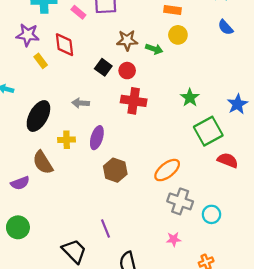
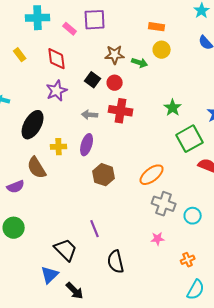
purple star: (28, 35) -> (57, 91), moved, turned -30
yellow rectangle: (41, 61) -> (20, 55), moved
gray arrow: (81, 103) -> (90, 115), moved

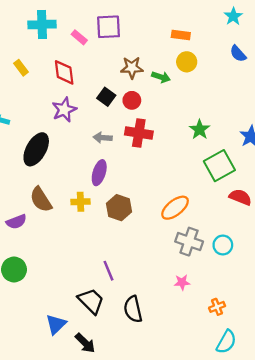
yellow cross: (59, 147) -> (81, 202), moved
cyan circle: (193, 216) -> (223, 245), moved
black trapezoid: (66, 250) -> (91, 301), moved

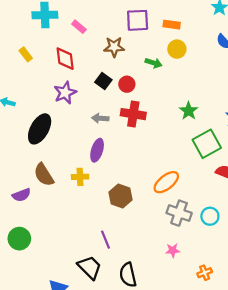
purple square: (109, 27) -> (138, 20), moved
brown star: (132, 68) -> (114, 47), moved
brown hexagon: (119, 208) -> (120, 196), moved

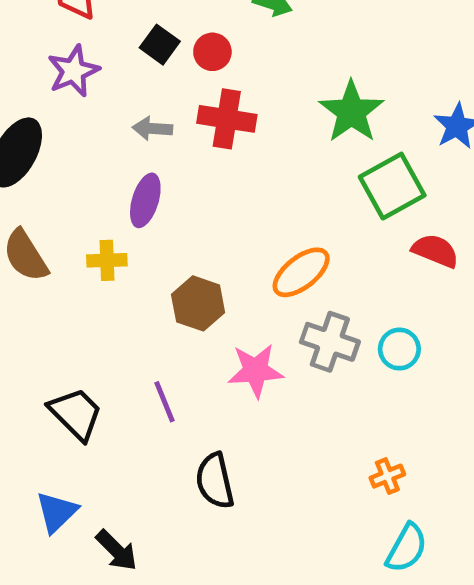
green star: (189, 111) -> (351, 112), size x1.5
pink star: (173, 250) -> (256, 371), moved, size x1.6
black trapezoid: (90, 267) -> (76, 414), moved

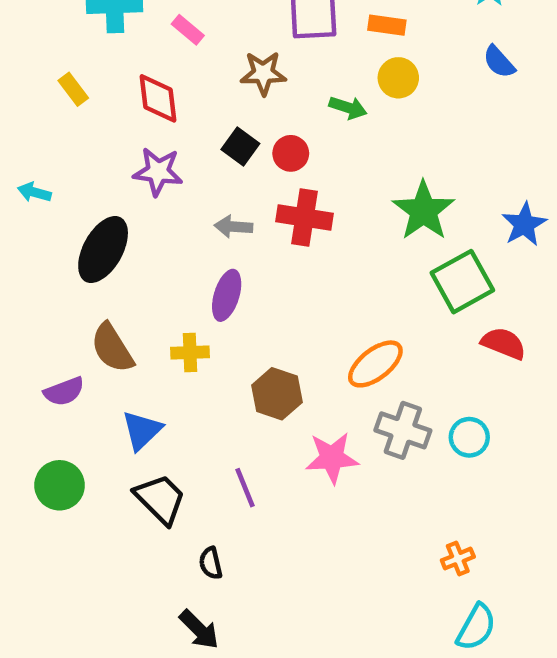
purple star: (73, 71) -> (158, 172), turned 30
black semicircle: (215, 481) -> (211, 563), moved, size x0.6
blue triangle: (57, 512) -> (142, 430), moved

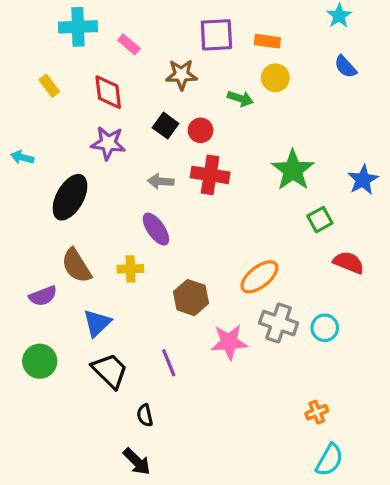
green square: (462, 282) -> (320, 220), size x0.6
purple ellipse: (227, 295) -> (156, 229), turned -52

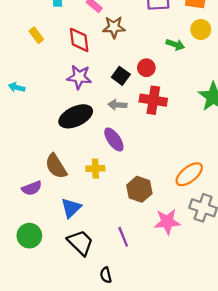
brown star: (181, 75) -> (114, 27), moved
black square: (166, 126) -> (121, 76), moved
black ellipse: (70, 197) -> (76, 116), moved, turned 36

